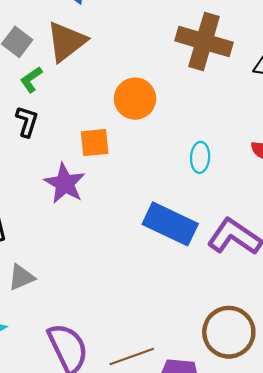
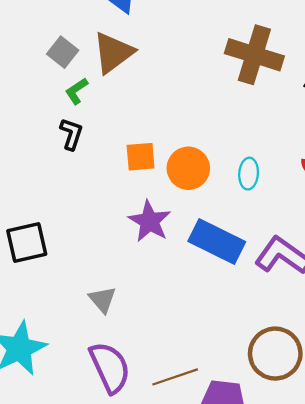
orange circle: (135, 99) -> (188, 168), moved
purple star: (65, 183) -> (150, 221), moved
gray triangle: (21, 277) -> (102, 300), moved, turned -48

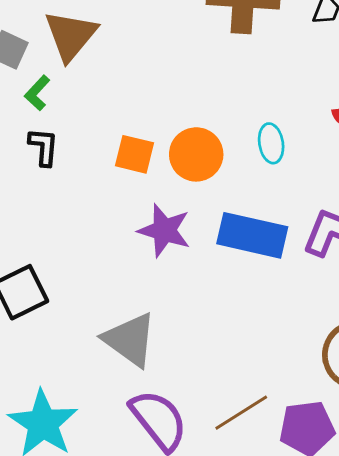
orange square: (141, 157) -> (135, 154), turned 32
gray triangle: (102, 300) -> (130, 340), size x1.6

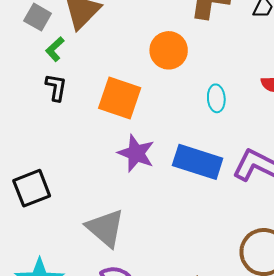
orange square: (135, 154) -> (120, 98), size x1.5
orange circle: (196, 154) -> (169, 50), moved

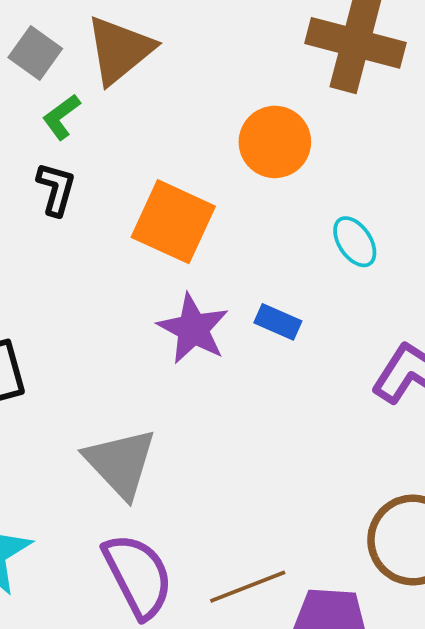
cyan ellipse: (216, 98) -> (355, 242), turned -36
blue rectangle: (198, 162) -> (278, 322), moved, size x0.5

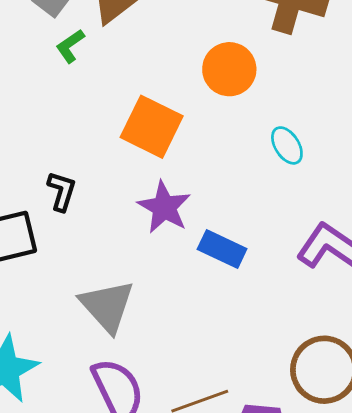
black L-shape: (56, 189) -> (62, 191), moved
blue rectangle: (278, 322) -> (222, 249), moved, size x1.4

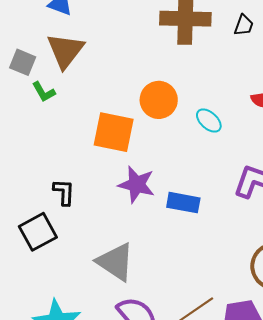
green L-shape: (70, 46) -> (44, 92), turned -70
orange circle: (229, 69) -> (159, 100), moved

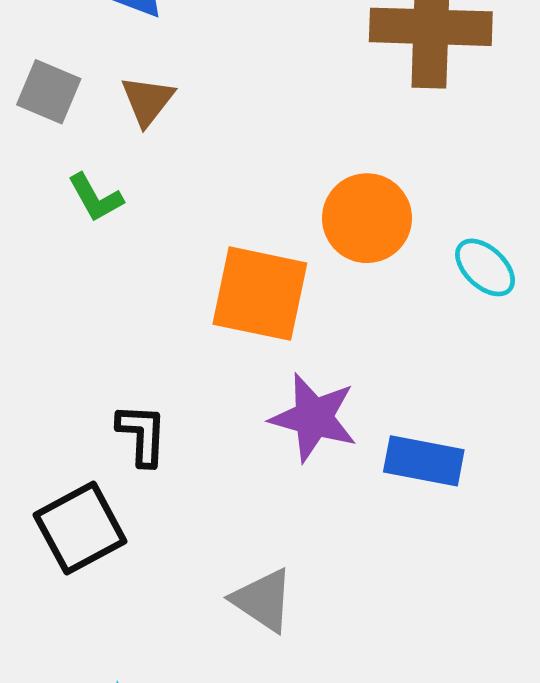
brown triangle: (65, 51) -> (147, 101), size x0.6
gray square: (23, 62) -> (49, 92), moved
gray triangle: (115, 262) -> (263, 600), size x0.7

